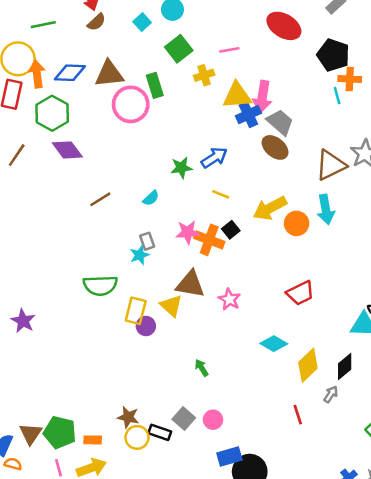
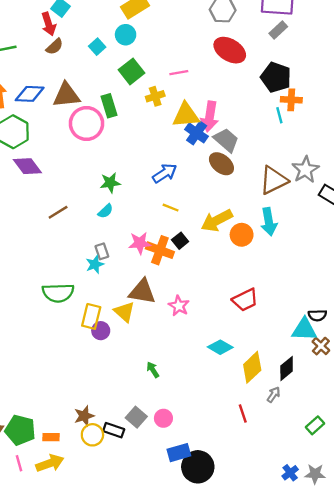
blue cross: (248, 115) -> (197, 133), turned -30
green star: (181, 168) -> (110, 183), moved
brown star: (128, 417) -> (84, 416), turned -30

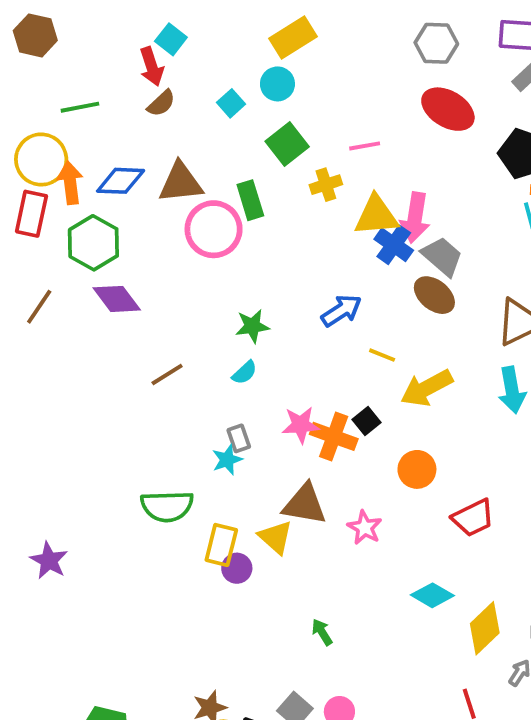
yellow line: (171, 208) -> (382, 355), moved
orange circle: (242, 235) -> (417, 469), moved

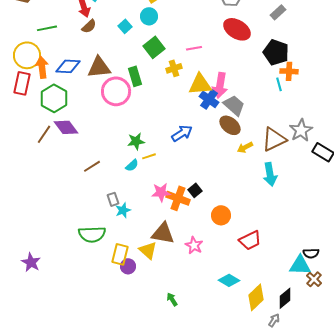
brown line: (39, 307) -> (44, 134), moved
yellow line: (382, 355) -> (149, 156), moved, turned -40
yellow arrow: (427, 388) -> (245, 147), moved, size x0.6
gray rectangle: (239, 438) -> (113, 199), moved

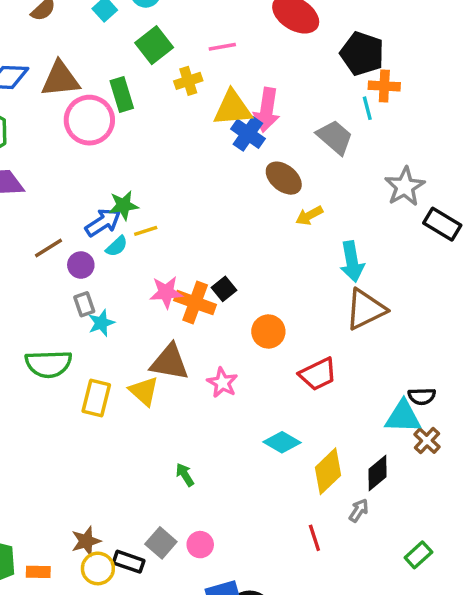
gray trapezoid: (234, 105) -> (335, 137), moved
blue arrow: (182, 133) -> (103, 222), moved
brown triangle: (274, 139) -> (366, 309), moved
purple circle: (128, 266) -> (81, 265), moved

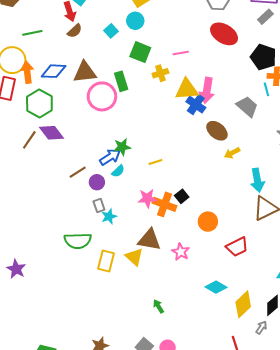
green square: (154, 45) -> (140, 52), turned -30
yellow line: (146, 231) -> (155, 162), moved

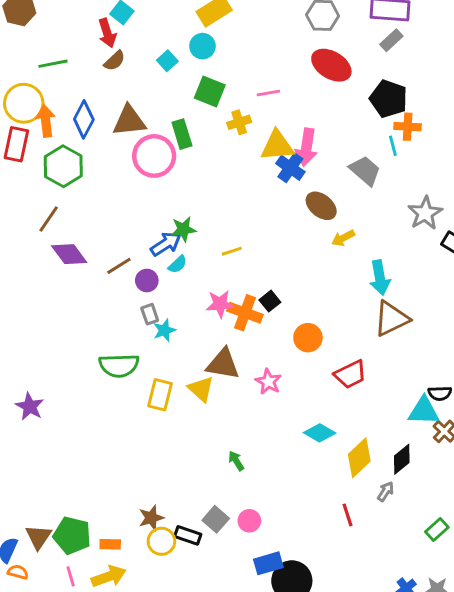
blue diamond: (54, 71) -> (84, 119), turned -65
purple diamond: (52, 133) -> (69, 254), moved

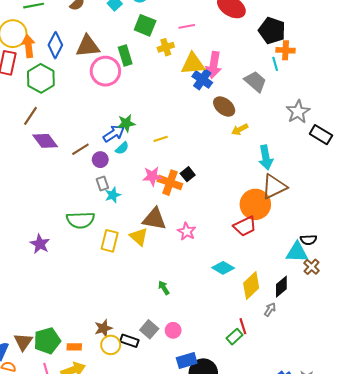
orange circle: (308, 338) -> (255, 204), moved, size x1.5
purple star: (30, 407) -> (40, 244), moved
green rectangle: (437, 530) -> (235, 337), moved
green pentagon: (72, 535) -> (47, 341), turned -30

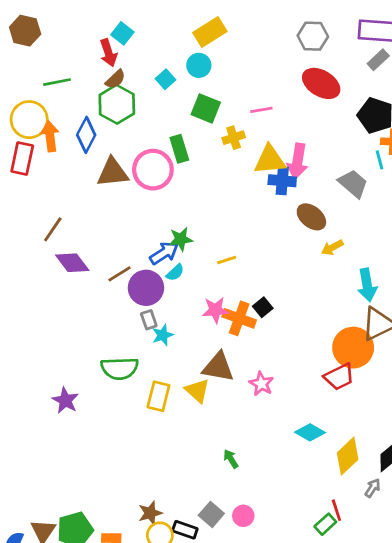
brown triangle: (88, 46) -> (113, 172), moved
green hexagon: (41, 78) -> (117, 104), moved
blue cross: (202, 79) -> (282, 181), turned -30
purple circle: (100, 160) -> (146, 288), size x1.6

